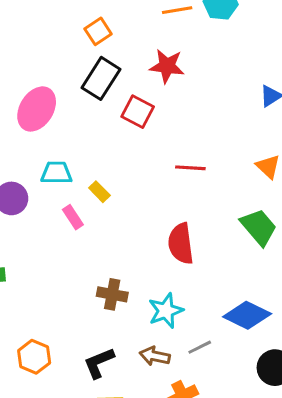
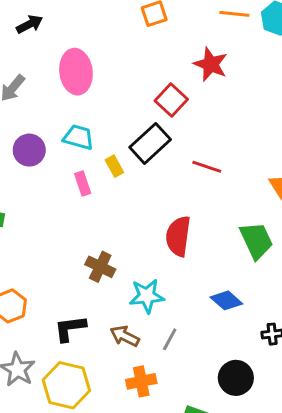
black rectangle: (101, 78) -> (150, 143), moved
pink ellipse: (37, 109) -> (76, 72), turned -54
blue diamond: (247, 315) -> (226, 300), moved, size x0.7
gray line: (200, 347) -> (170, 339), turned -50

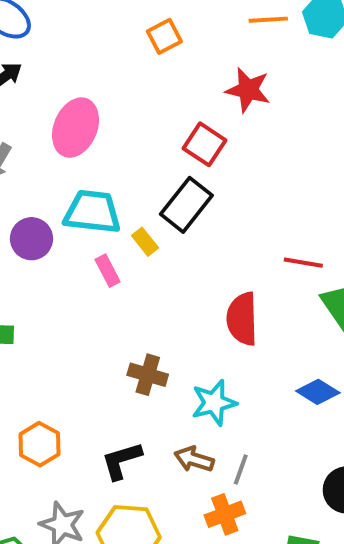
pink ellipse: (76, 72) -> (76, 128), turned 39
cyan trapezoid: (78, 137) -> (92, 212), size x1.4
red line: (207, 167) -> (303, 263), moved
gray line: (170, 339) -> (241, 469), moved

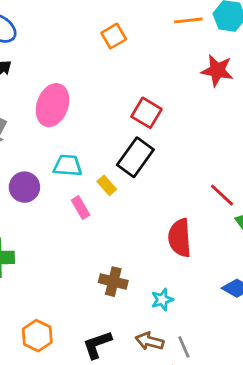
red star: (248, 90) -> (217, 70), moved
cyan trapezoid: (92, 212) -> (68, 166), size x0.7
red line: (303, 263) -> (222, 195), turned 36
cyan star: (214, 403) -> (162, 300), size x0.7
gray line: (241, 469) -> (184, 347), turned -40

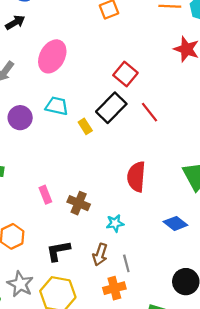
red line: (222, 195) -> (150, 112), moved
pink rectangle: (81, 208) -> (45, 195), moved
brown arrow: (150, 341) -> (100, 255), turned -95

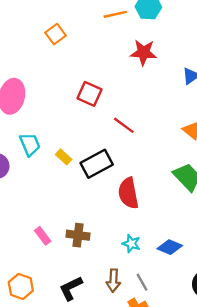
cyan trapezoid: (57, 106) -> (30, 144), turned 70
black rectangle: (111, 108) -> (97, 164), moved, turned 32
cyan star: (115, 223) -> (131, 244), moved, turned -30
blue diamond: (175, 223) -> (170, 247), moved

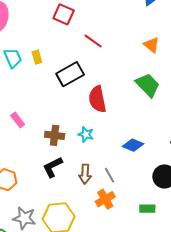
yellow rectangle: (64, 157) -> (37, 57), moved, turned 32
pink rectangle: (43, 236) -> (18, 120), moved
cyan star: (131, 244) -> (86, 134), moved
black L-shape: (71, 288) -> (53, 167), moved

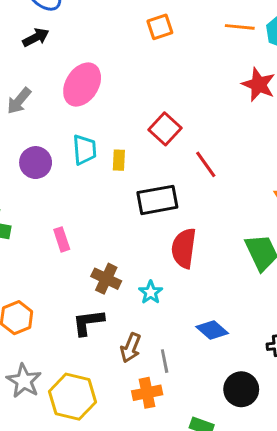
red square: (64, 14) -> (165, 129), moved

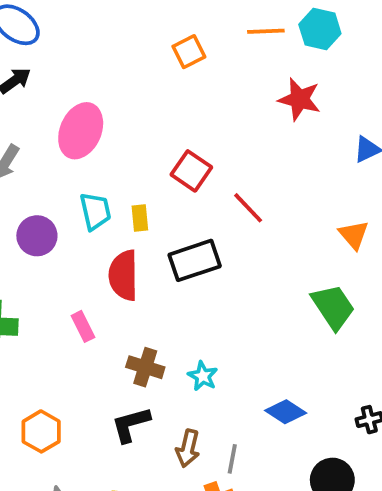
orange square: (160, 27) -> (189, 52), moved
red semicircle: (184, 248) -> (123, 275), moved
gray line: (165, 361) -> (232, 459), turned 30

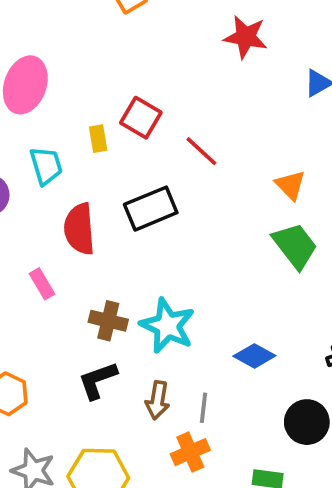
yellow rectangle: (140, 218) -> (98, 139), moved
orange triangle: (354, 235) -> (290, 185), moved
cyan star: (203, 376) -> (167, 326), size x1.8

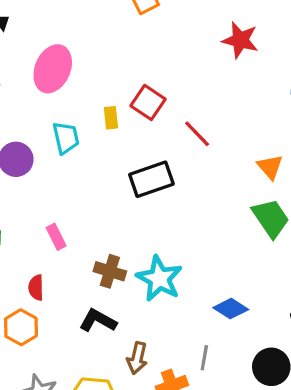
red semicircle: (79, 229) -> (36, 288), moved, size x0.6
black L-shape: (98, 380) -> (98, 321), turned 45
brown arrow: (158, 400) -> (137, 358), moved
gray line: (203, 408) -> (204, 358), moved

